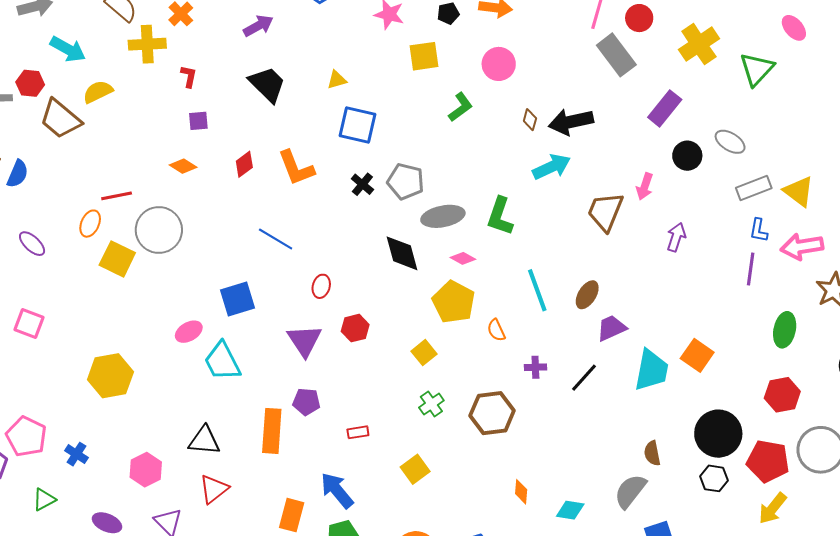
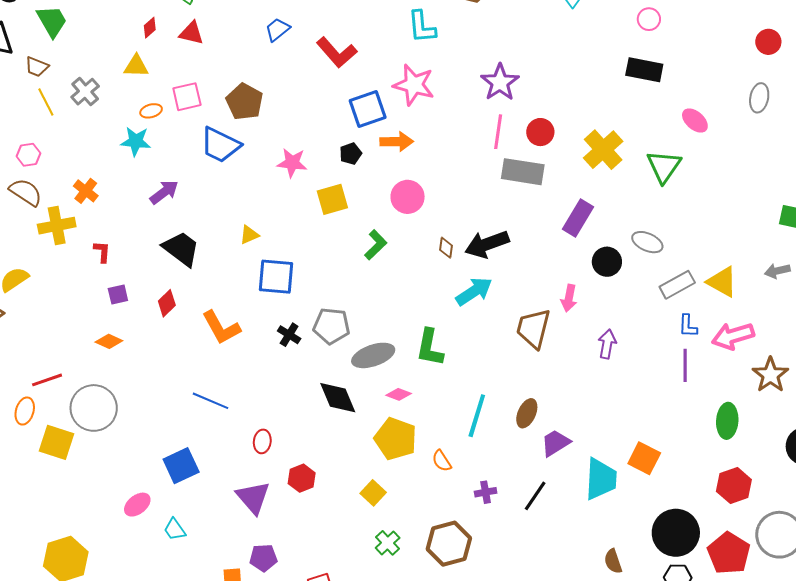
gray rectangle: (616, 55) -> (523, 172), turned -36
red diamond: (244, 164) -> (167, 303), moved
cyan line: (537, 290) -> (477, 416), turned 45
cyan trapezoid: (222, 361) -> (175, 529), size x0.6
red pentagon: (768, 461) -> (729, 553), turned 30

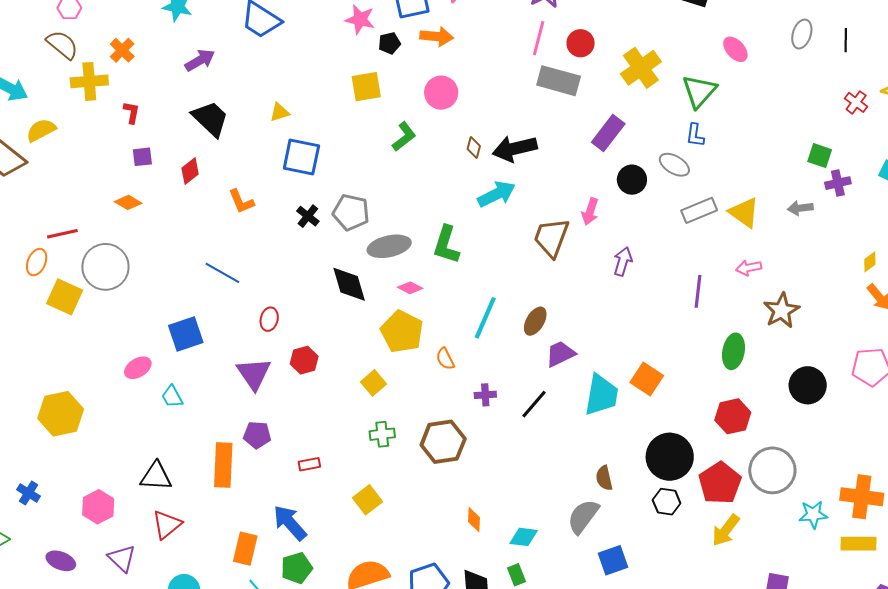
pink star: (292, 163) -> (360, 19), moved
blue L-shape: (688, 326) -> (695, 135), moved
orange L-shape: (221, 328) -> (241, 201), size x0.7
pink arrow: (733, 336) -> (749, 268), size x0.6
green cross: (388, 543) -> (382, 434), turned 30

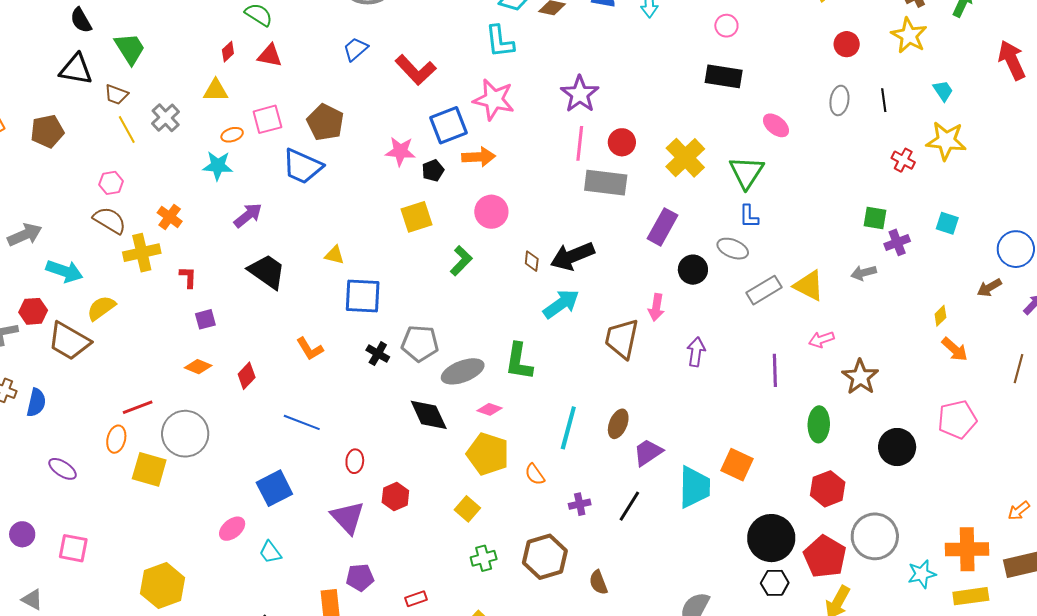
yellow triangle: (280, 112) -> (335, 255), turned 40
red diamond: (190, 171) -> (247, 376), moved
brown semicircle: (604, 478) -> (598, 582), moved

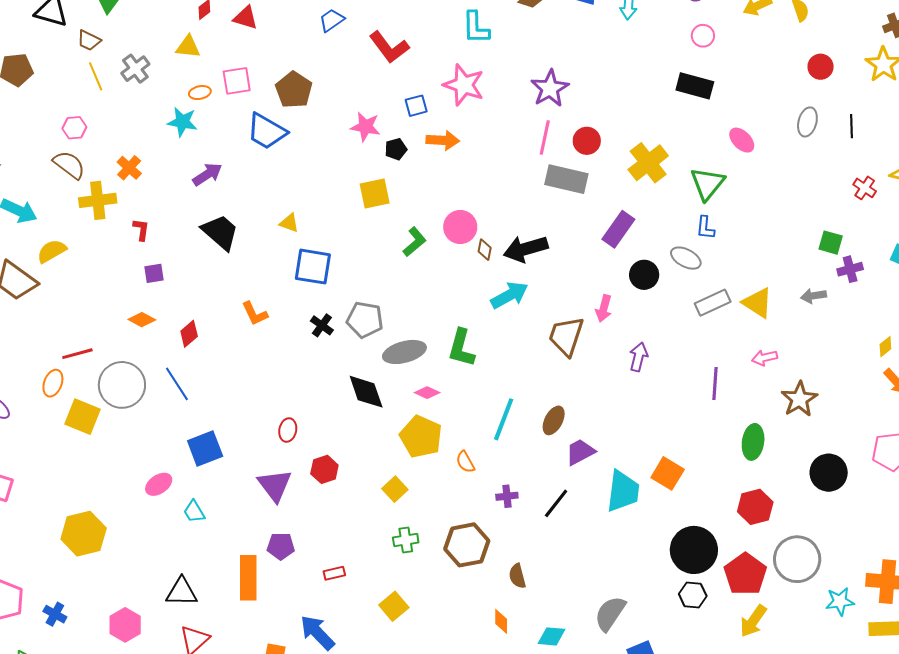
blue square: (449, 125) -> (416, 106), size x0.6
pink circle: (491, 212) -> (460, 227), moved
blue line: (302, 422) -> (177, 384), moved, turned 30

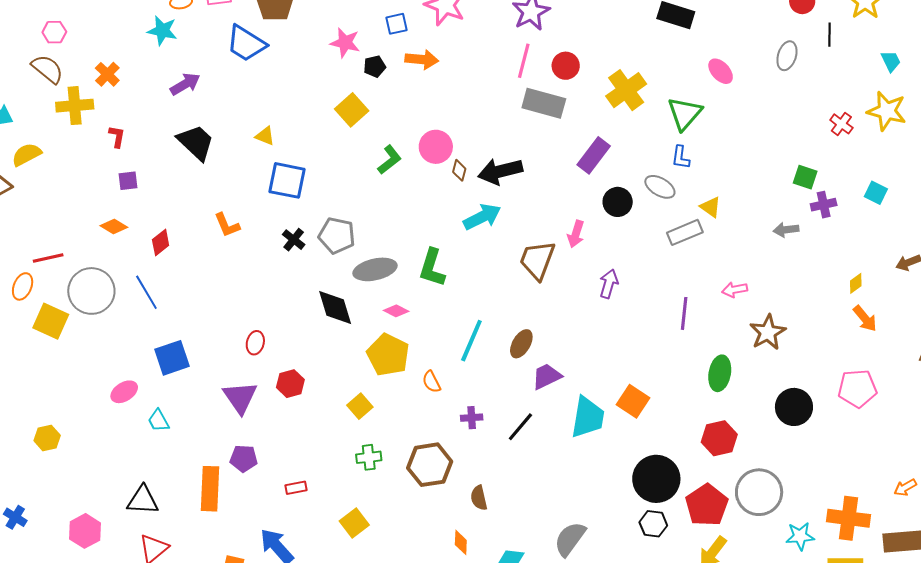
black line: (852, 126) -> (829, 35), moved
yellow square: (375, 193) -> (352, 110), turned -32
yellow triangle: (758, 303) -> (711, 207), moved, size x0.7
yellow hexagon: (84, 534) -> (47, 438), size x0.6

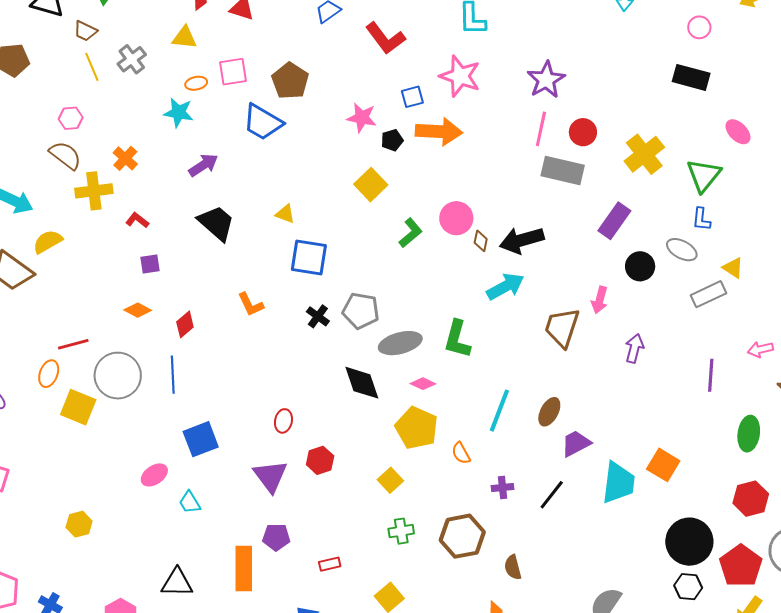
orange arrow: (422, 59) -> (439, 131), size x1.4
red L-shape: (117, 137) -> (137, 220), turned -60
blue line: (146, 292) -> (173, 375), turned 30

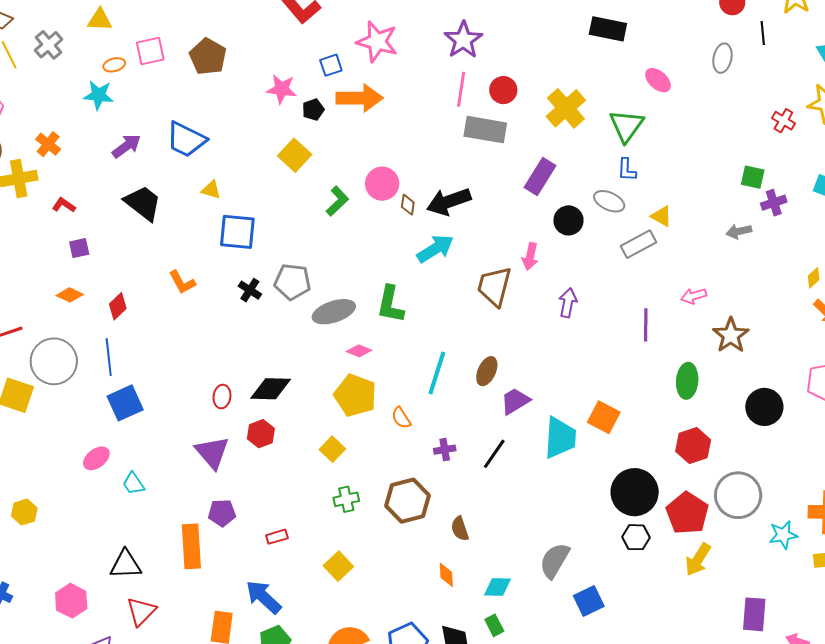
blue trapezoid: (263, 122) -> (186, 140), moved
black diamond: (362, 383) -> (271, 389), moved, turned -66
blue square: (201, 439) -> (125, 403), moved

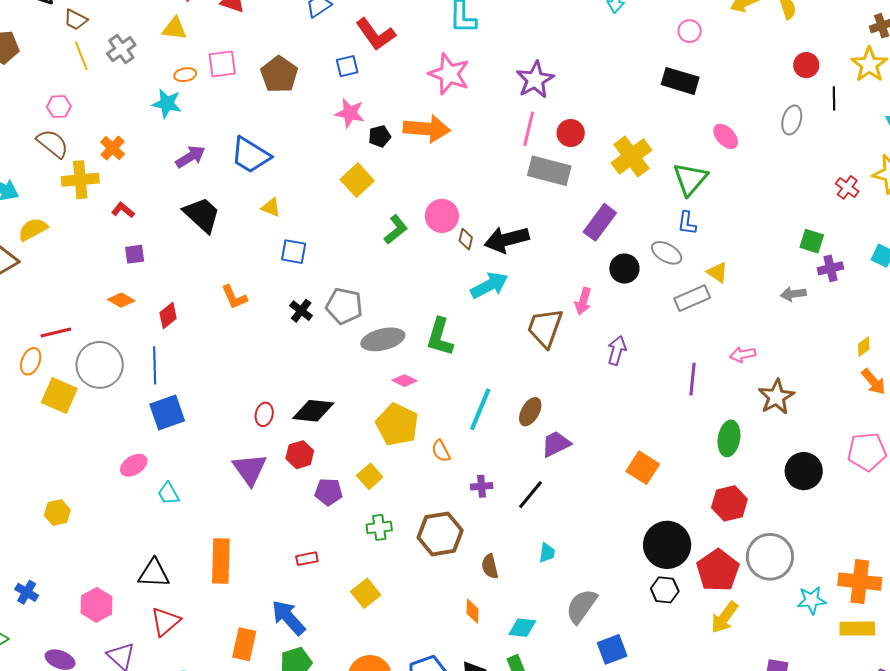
blue square: (331, 65) -> (347, 66), moved
blue square: (237, 232) -> (294, 252), size x0.7
cyan trapezoid: (560, 438) -> (547, 553), moved, size x0.5
purple pentagon: (222, 513) -> (329, 492), moved

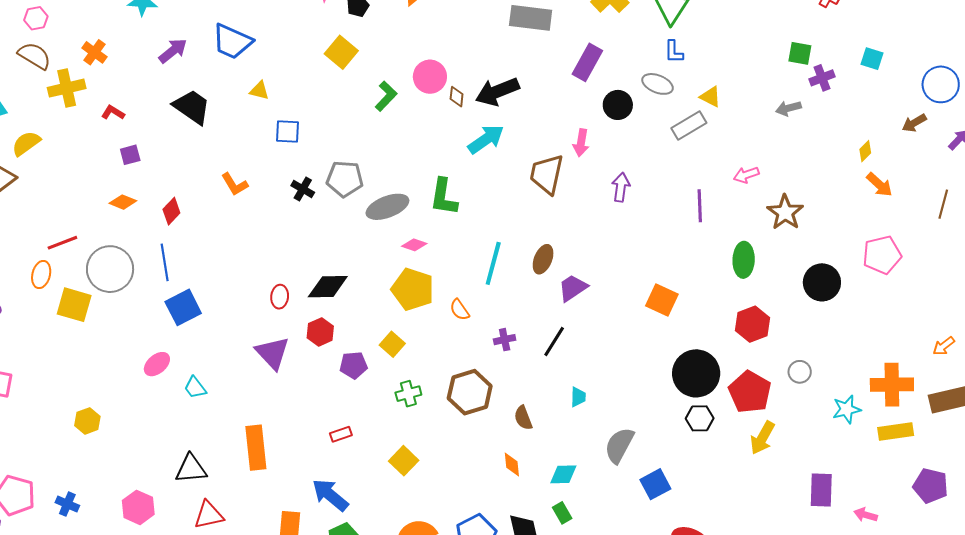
gray circle: (770, 557) -> (800, 372), size x0.5
red triangle: (165, 622) -> (209, 515), turned 36

